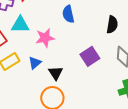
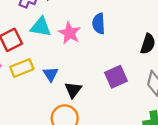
pink star: (45, 38) -> (70, 33), moved, turned 30
blue triangle: (35, 63) -> (51, 74), turned -32

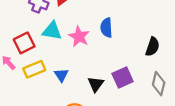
black triangle: (73, 90) -> (96, 84), moved

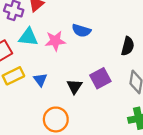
blue semicircle: (106, 28) -> (81, 31), turned -66
pink star: (79, 36) -> (55, 41), turned -30

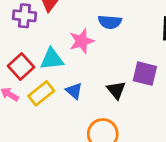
cyan triangle: (28, 37) -> (52, 59), moved
purple square: (100, 78) -> (145, 74), turned -36

